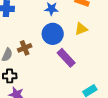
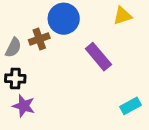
blue circle: (53, 34) -> (64, 19), moved

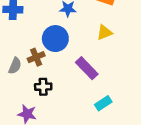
black cross: (15, 79) -> (43, 87), moved
cyan rectangle: (130, 106) -> (103, 103), moved

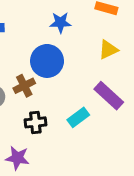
purple rectangle: (87, 68) -> (109, 96), moved
cyan rectangle: (103, 103) -> (78, 117), moved

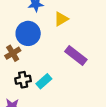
yellow triangle: (108, 50) -> (61, 19), moved
cyan rectangle: (78, 117) -> (44, 81), moved

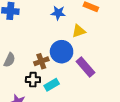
blue circle: (28, 33) -> (62, 52), moved
brown cross: (13, 53) -> (41, 61), moved

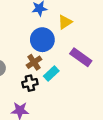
blue circle: (62, 52) -> (42, 40), moved
cyan rectangle: (52, 85) -> (51, 74), moved

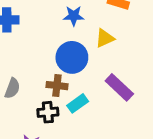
brown cross: (34, 62) -> (57, 86), turned 32

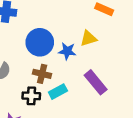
blue star: (74, 16) -> (67, 51), moved
blue circle: (72, 57) -> (40, 42), moved

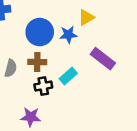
brown cross: (42, 74) -> (37, 62), moved

